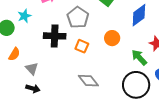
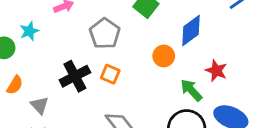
black cross: (55, 36) -> (75, 76), moved, turned -30
orange circle: (112, 38) -> (164, 56), moved

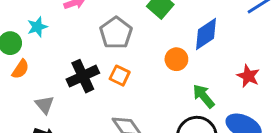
red star: (216, 71) -> (248, 76), moved
orange semicircle: (15, 85) -> (20, 69), moved

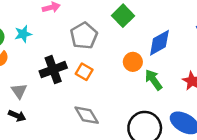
cyan star: (37, 27) -> (23, 34), moved
green arrow: (204, 96) -> (153, 80), moved

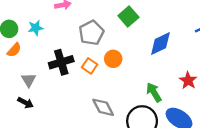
orange circle: (133, 62) -> (113, 59), moved
green arrow: (153, 80) -> (154, 92), moved
gray diamond: (87, 115) -> (103, 107), moved

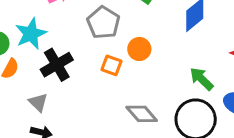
cyan star: (36, 28) -> (31, 34), size x1.5
black cross: (61, 62) -> (57, 65), moved

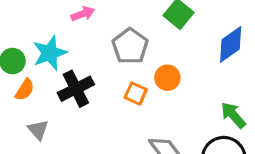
gray triangle: (38, 102) -> (38, 130), moved

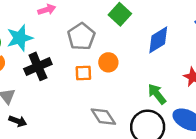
orange square: (136, 94) -> (83, 73), turned -30

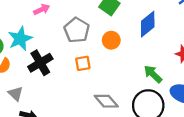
orange circle: (108, 62) -> (111, 40), moved

